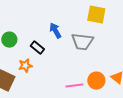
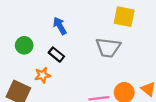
blue arrow: (55, 31) -> (60, 26), moved

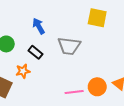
gray trapezoid: (108, 48) -> (69, 46), moved

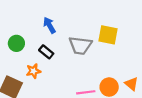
yellow square: (97, 18) -> (108, 35), moved

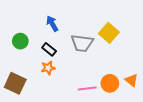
yellow square: (108, 35) -> (109, 33), turned 30
orange star: (33, 71) -> (48, 68), moved

